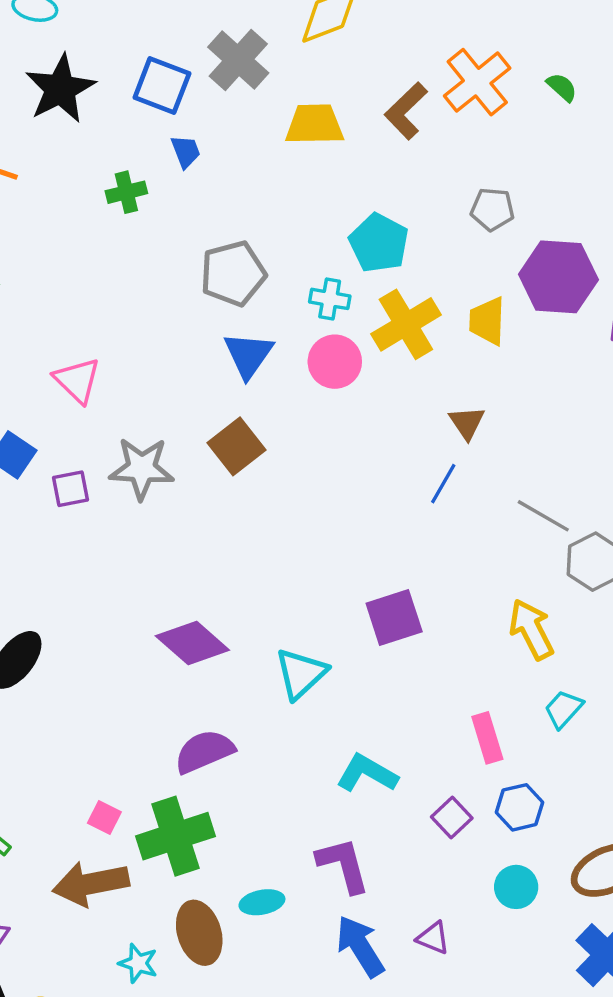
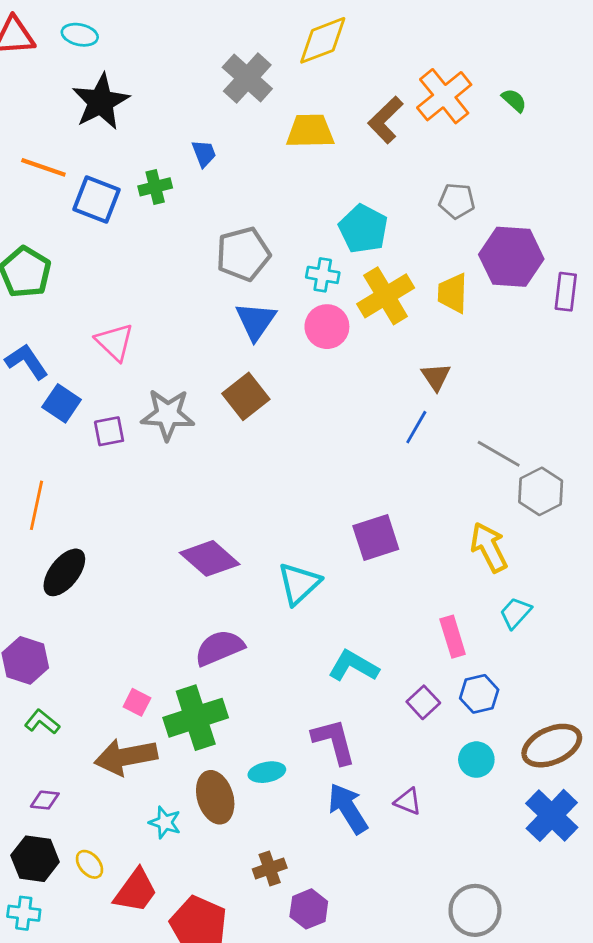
blue square: (162, 85) -> (96, 200), moved

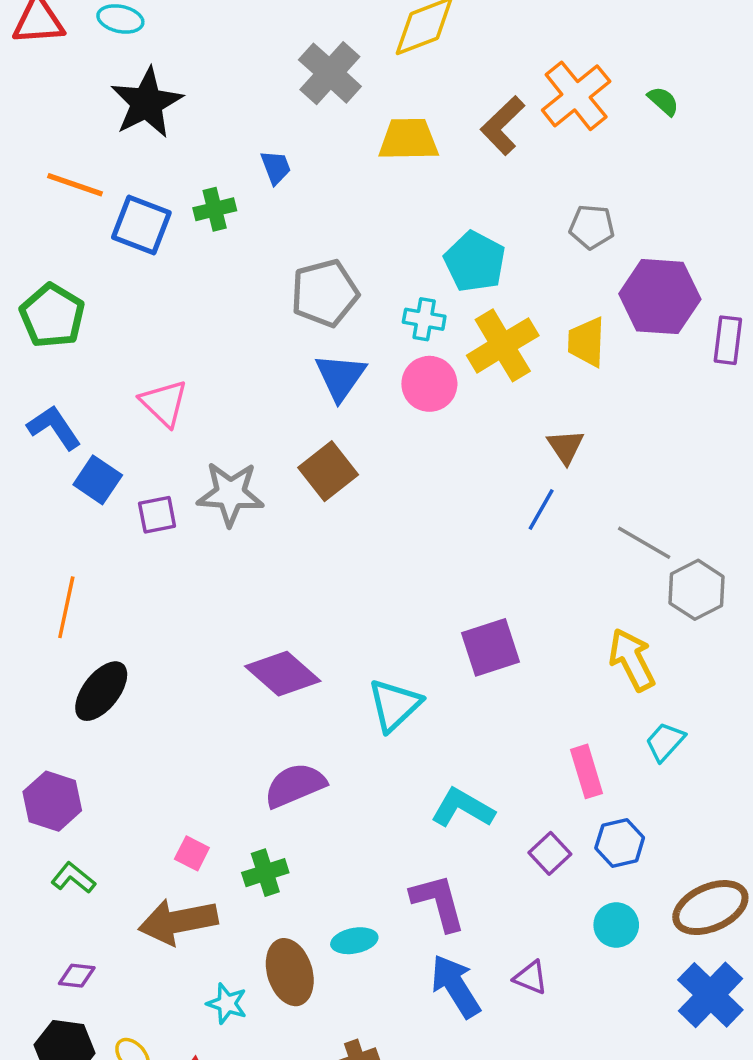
green cross: (196, 718) -> (265, 873), size x0.6

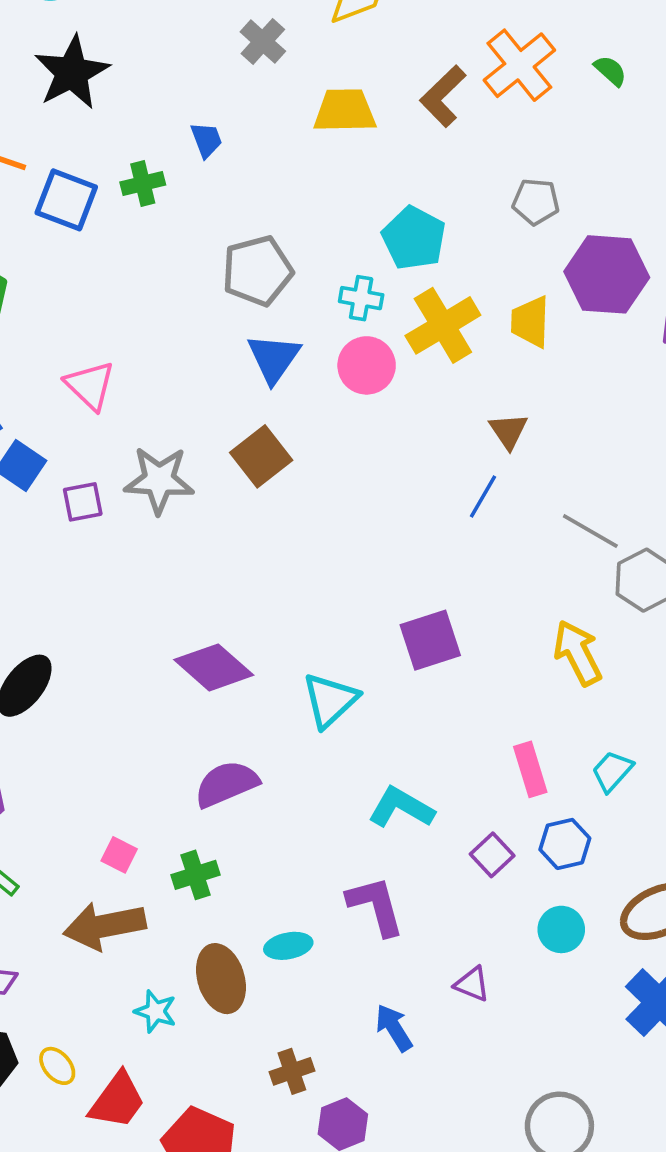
gray cross: (330, 73) -> (263, 42), size x0.7
cyan trapezoid: (665, 742) -> (612, 771), moved
blue arrow: (456, 986) -> (394, 1028), moved, size x0.7

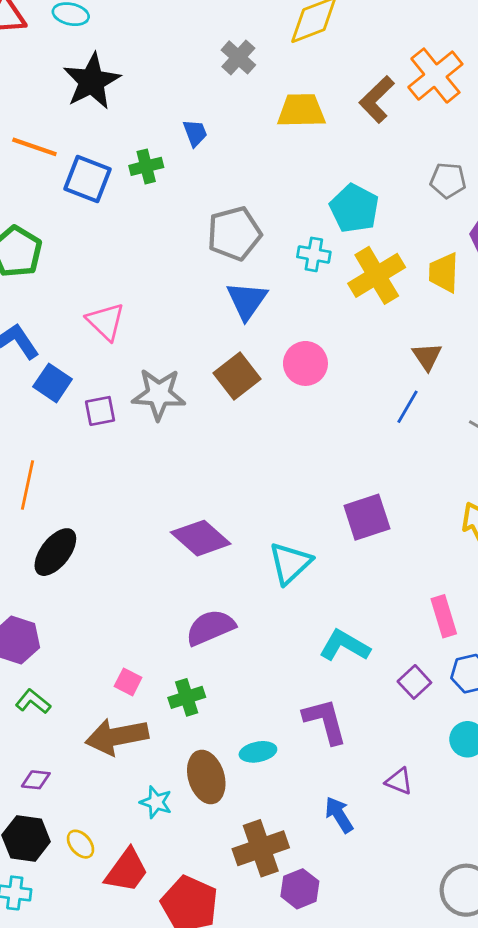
pink circle: (367, 365) -> (305, 363), moved
brown cross: (292, 1071) -> (261, 848), size x1.6

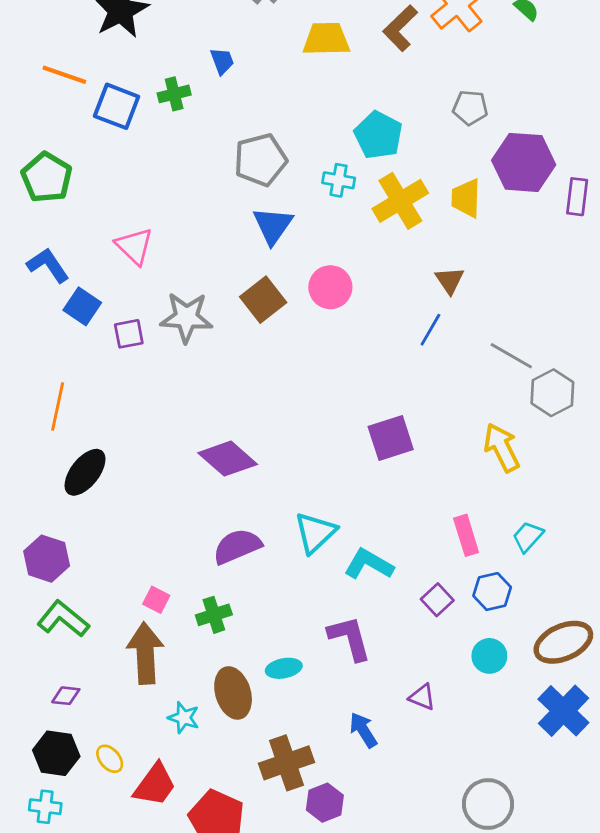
cyan triangle: (290, 563) -> (315, 533), moved
green L-shape: (33, 702) -> (63, 619), size x1.5
brown arrow: (117, 736) -> (145, 653), turned 98

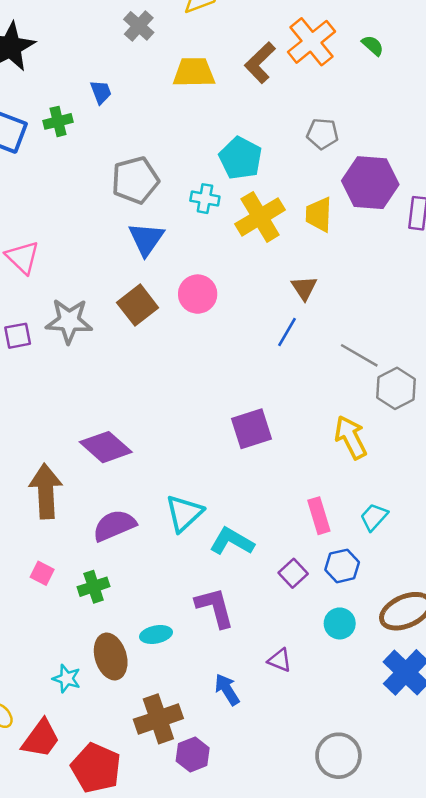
brown arrow: (145, 653) -> (46, 491), moved

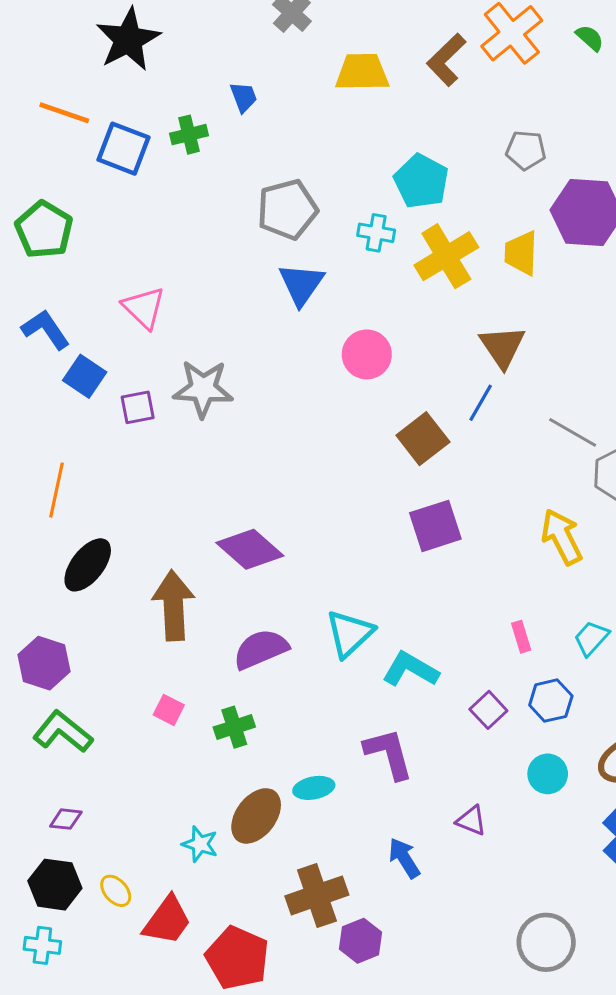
brown triangle: (304, 288) -> (502, 347), size x1.4
brown square: (138, 305) -> (423, 439), moved
pink rectangle: (319, 516) -> (521, 637), size x0.7
brown ellipse: (111, 657) -> (256, 816), turned 54

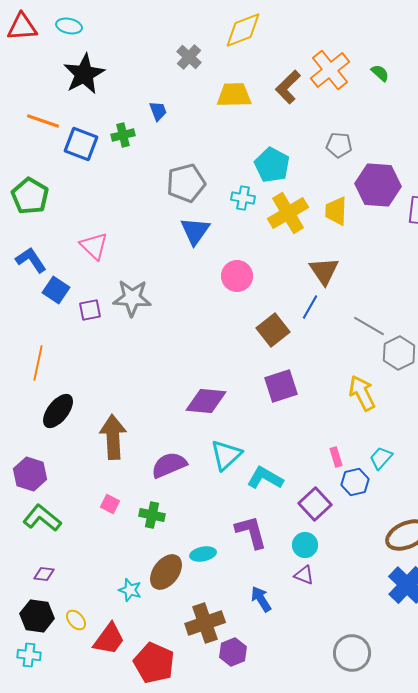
purple diamond: (250, 549) -> (206, 401), moved, turned -36
blue hexagon: (551, 701) -> (355, 482), moved
purple square: (488, 710) -> (315, 504), size x1.4
green cross: (234, 727) -> (152, 515), turned 30
cyan circle: (548, 774) -> (305, 545), moved

